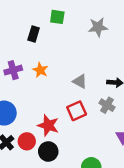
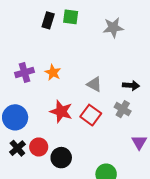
black rectangle: (34, 34) -> (48, 20), moved
red square: (77, 111) -> (91, 115), turned -30
red star: (48, 125) -> (61, 111), moved

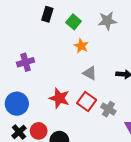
green square: (71, 17) -> (74, 22), moved, turned 32
orange star: (53, 72) -> (81, 46), moved
gray cross: (123, 109) -> (108, 109), moved

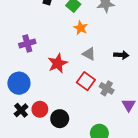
red star: (59, 98) -> (58, 63), moved, turned 30

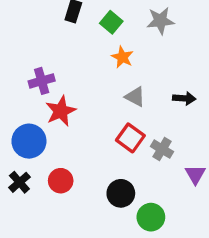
red star: (58, 63) -> (61, 111), moved
black cross: (21, 110) -> (19, 182), moved
black circle: (60, 119) -> (121, 193), moved

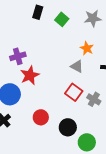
orange star: (122, 57) -> (87, 48), moved
red circle: (61, 181) -> (41, 117), moved

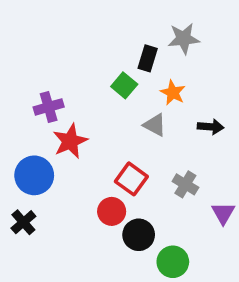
black rectangle: (38, 12) -> (148, 58), moved
green square: (62, 19) -> (124, 85), moved
red square: (74, 92) -> (131, 179), moved
red circle: (41, 117) -> (112, 211), moved

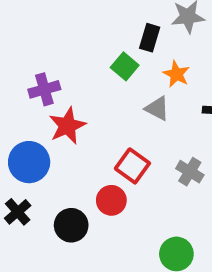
black circle: (139, 235) -> (71, 225), moved

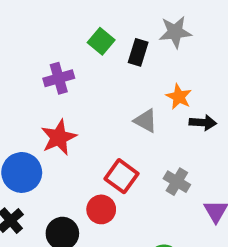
green square: (125, 66) -> (101, 41), moved
orange star: (176, 74) -> (179, 97), moved
purple cross: (44, 89) -> (59, 78), moved

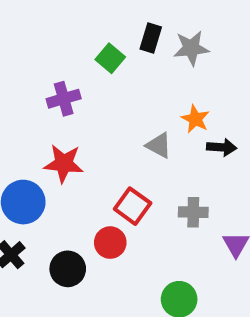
black rectangle: (138, 52) -> (151, 38), moved
red star: (59, 137) -> (64, 164), turned 30
gray cross: (177, 182) -> (193, 212), turned -30

